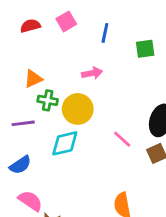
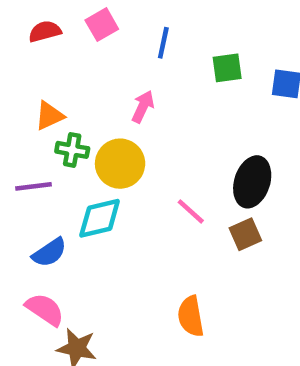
pink arrow: (92, 73) -> (143, 107), turned -54
blue semicircle: (20, 165) -> (49, 252), moved

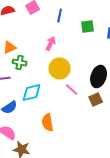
yellow circle: (120, 164) -> (60, 68), moved
orange semicircle: (191, 316) -> (48, 122), moved

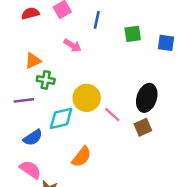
pink arrow: (51, 43) -> (73, 45), moved, turned 96
yellow circle: (60, 68) -> (87, 98), moved
orange semicircle: (48, 122) -> (81, 157), turned -132

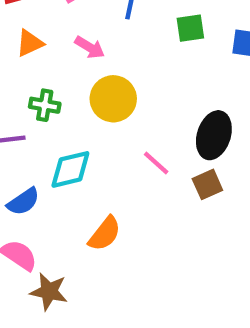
orange triangle: (33, 61) -> (30, 43), moved
yellow circle: (87, 98) -> (113, 99), moved

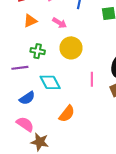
pink line: (156, 163) -> (92, 79), turned 48
cyan diamond: (70, 169) -> (50, 82), turned 75

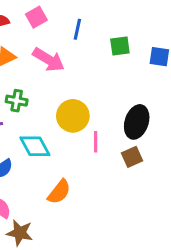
pink arrow: (60, 23) -> (49, 60), size x1.5
yellow circle: (71, 48) -> (73, 116), moved

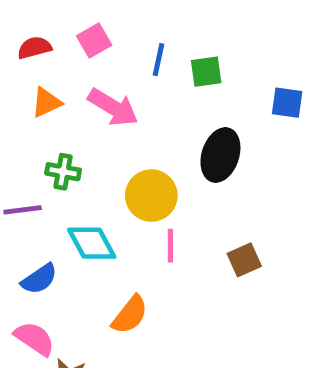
green square: (120, 46) -> (206, 72), moved
black ellipse: (137, 122) -> (220, 155), moved
pink line: (96, 142) -> (170, 246), moved

